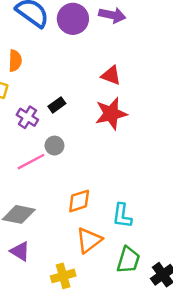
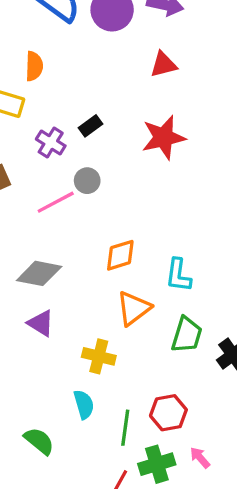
red triangle: (111, 75) -> (163, 65), moved, turned -35
yellow cross: (63, 276) -> (99, 356), turned 30

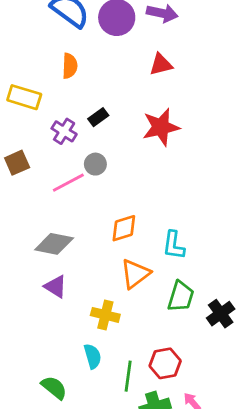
orange semicircle: (34, 66) -> (70, 66), moved

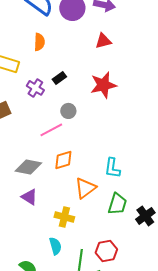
gray circle: (95, 164) -> (68, 111), moved
pink line: (68, 183) -> (51, 130), moved
orange diamond: (124, 228) -> (63, 160), moved

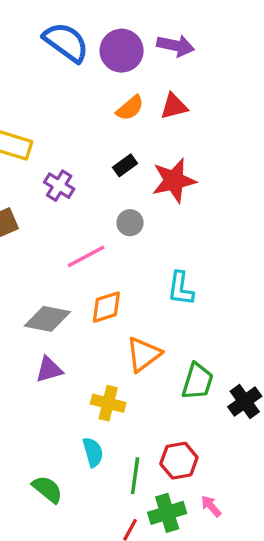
orange semicircle: (39, 42) -> (130, 108), moved, turned 48
black rectangle: (59, 78) -> (125, 165), moved
gray circle: (68, 111) -> (130, 223), moved
cyan L-shape: (112, 168) -> (181, 289), moved
purple triangle: (29, 197) -> (49, 369), turned -48

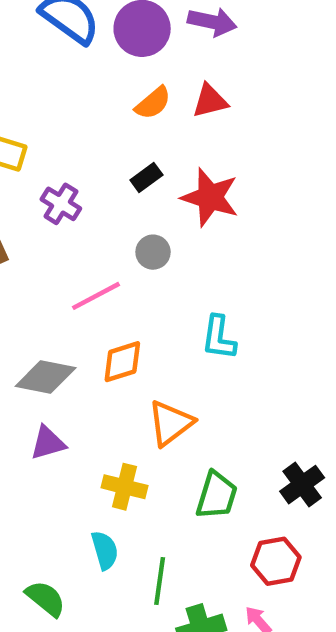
red star: (174, 181) -> (210, 197), turned 30
green trapezoid: (197, 381) -> (217, 495), moved
red hexagon: (179, 461) -> (276, 561), moved

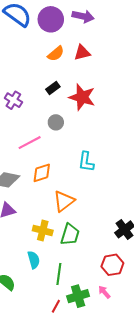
green trapezoid: (217, 495) -> (70, 234), moved

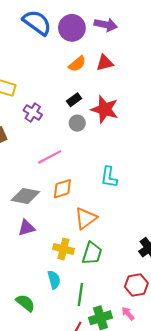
gray circle: (56, 122) -> (77, 123), moved

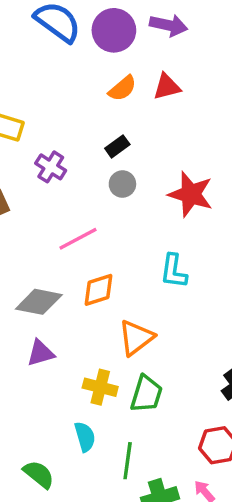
red star: (105, 109) -> (191, 194), moved

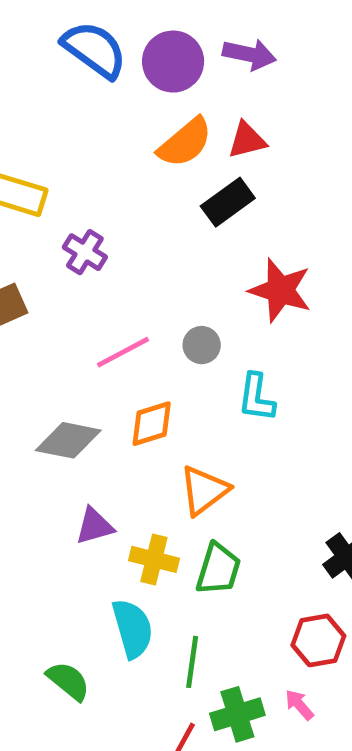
orange semicircle: (122, 88) -> (185, 143), size x1.4
black rectangle: (117, 146) -> (228, 202), moved, size x1.5
gray circle: (122, 184) -> (202, 345), moved
purple triangle: (40, 353) -> (94, 526), moved
cyan semicircle: (85, 437) -> (133, 629), size x1.4

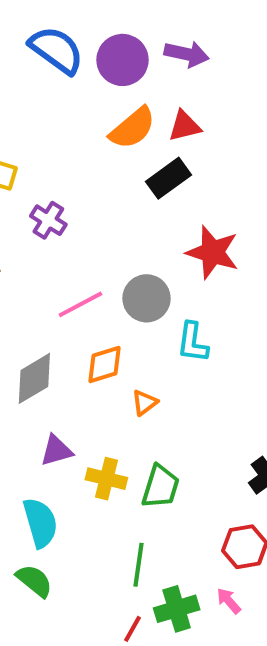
gray circle: (202, 345) -> (147, 298), size x1.5
gray diamond: (68, 440) -> (34, 378), turned -42
orange triangle: (204, 490) -> (145, 403), moved, size x0.6
cyan semicircle: (133, 629) -> (40, 523), moved

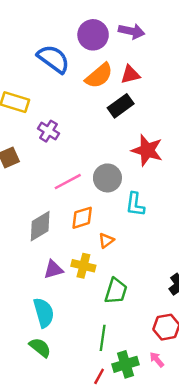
blue semicircle: (56, 50) -> (53, 59), moved
yellow cross: (106, 479) -> (83, 266), moved

